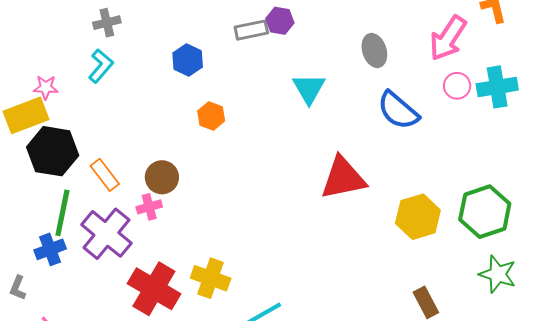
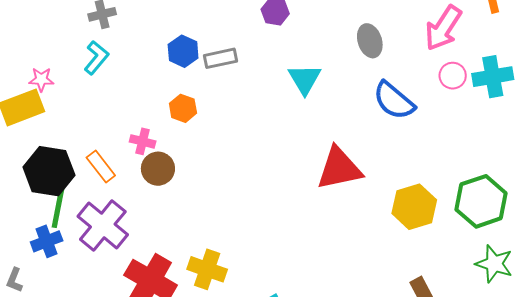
gray rectangle: (251, 30) -> (220, 58), moved
orange hexagon: (211, 116) -> (183, 108), moved
black hexagon: (53, 151) -> (49, 171), moved
pink cross: (149, 207) -> (143, 141), moved, turned 30

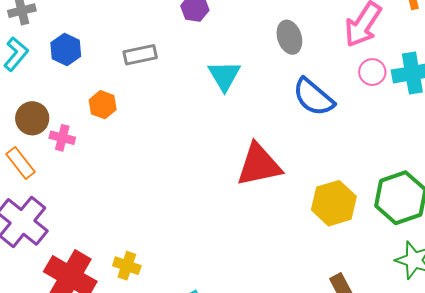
blue hexagon: (183, 51) -> (66, 50), moved
brown circle: (158, 169) -> (32, 118), moved
yellow cross: (207, 269) -> (127, 266), size x0.7

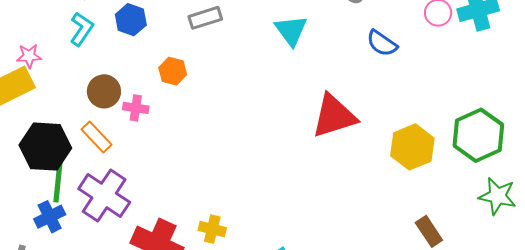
blue semicircle: (314, 97) -> (382, 43), size x0.7

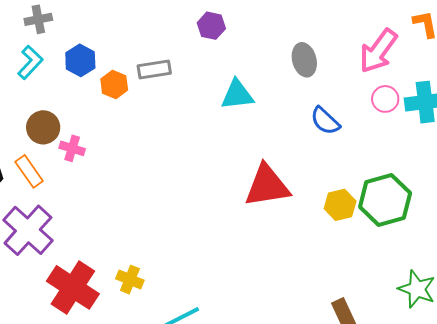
cyan triangle: (291, 30) -> (237, 95), turned 51
orange hexagon: (173, 71) -> (114, 84), moved
green hexagon: (478, 135) -> (385, 200), moved
yellow hexagon: (412, 147) -> (340, 205), moved, size x0.7

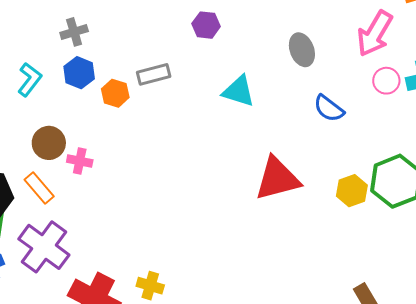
gray cross: (38, 19) -> (74, 32), moved
cyan triangle: (237, 95) -> (239, 91), turned 30

